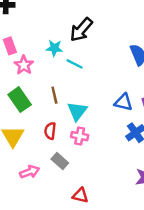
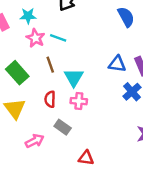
cyan star: (54, 48) -> (28, 16), moved
cyan line: (75, 64) -> (58, 38), moved
pink star: (24, 65) -> (35, 38), moved

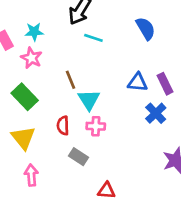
pink star: (35, 38) -> (31, 58), moved
cyan line: (58, 38) -> (93, 38), moved
brown line: (50, 65) -> (71, 80), moved
pink arrow: (35, 141) -> (31, 175), moved, turned -66

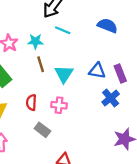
blue semicircle: (146, 28) -> (107, 26), turned -42
cyan star: (34, 32) -> (35, 41), moved
cyan triangle: (89, 100) -> (64, 74), moved

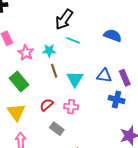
blue cross: (111, 98) -> (117, 99), turned -35
red semicircle: (31, 102) -> (47, 105), turned 48

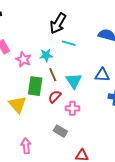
green rectangle: (19, 82) -> (35, 86), moved, turned 54
red semicircle: (47, 105) -> (55, 97), moved
yellow triangle: (16, 112) -> (17, 105), moved

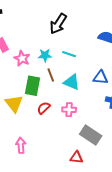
cyan line: (69, 43) -> (69, 54), moved
cyan triangle: (74, 81) -> (72, 82), turned -36
red semicircle: (55, 97) -> (44, 108), moved
gray rectangle: (60, 131) -> (91, 135), moved, size x1.5

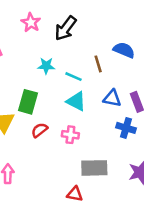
cyan line: (69, 54) -> (74, 77), moved
pink star: (22, 58) -> (31, 23), moved
brown line: (51, 75) -> (98, 64), moved
gray rectangle: (91, 135) -> (94, 168), turned -40

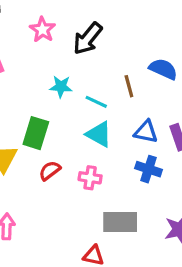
blue cross: (126, 128) -> (148, 169), moved

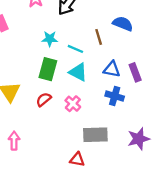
green rectangle: (36, 133) -> (48, 69), moved
pink cross: (90, 178) -> (73, 104), turned 35

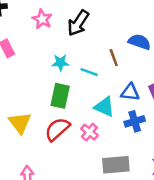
cyan triangle: (78, 72) -> (104, 107), moved
blue cross: (115, 96) -> (135, 121), turned -30
red semicircle: (44, 99) -> (57, 129), size x1.5

